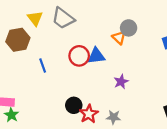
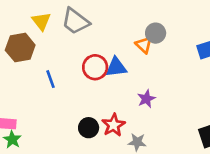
red star: (89, 114) -> (114, 125), moved

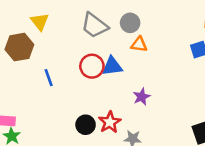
gray trapezoid: (75, 21) -> (94, 25), moved
gray circle: (156, 33) -> (130, 23), moved
orange triangle: (144, 45) -> (139, 45), turned -36

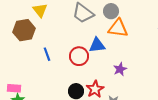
orange triangle: (139, 45) -> (118, 28), size x1.5
red circle: (92, 66) -> (79, 56), moved

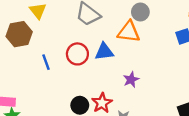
gray circle: (111, 11) -> (140, 12), moved
red circle: (79, 56) -> (77, 54), moved

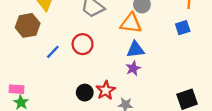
blue triangle: (104, 52) -> (135, 50), moved
blue line: (46, 62) -> (53, 52), turned 64

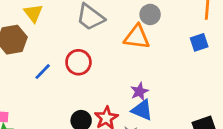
blue triangle: (135, 50) -> (142, 110), moved, turned 30

